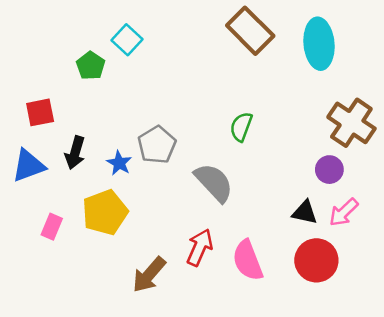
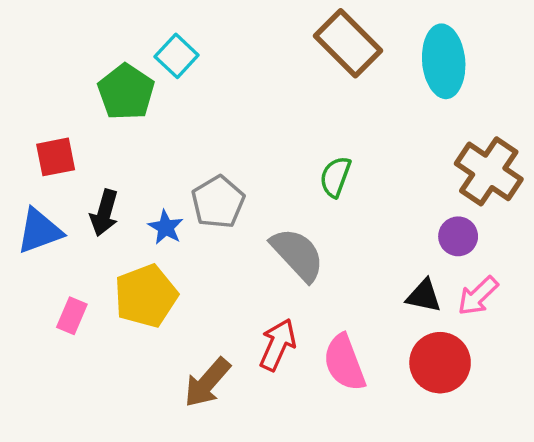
green pentagon: (91, 66) -> (126, 92), size x1.4

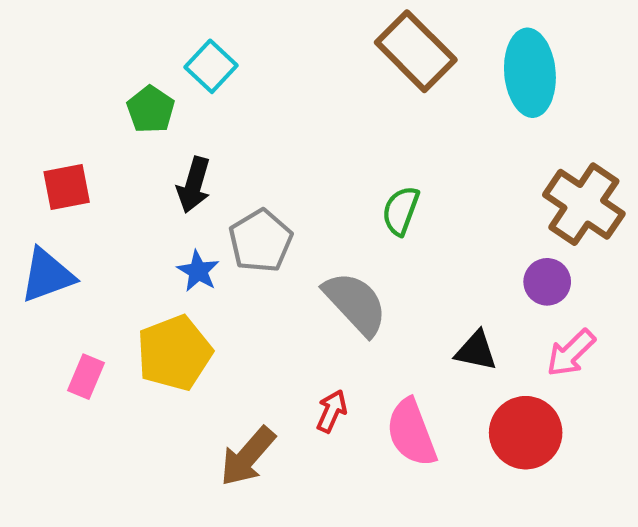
green pentagon: (126, 92) -> (151, 109), size x0.7
black arrow: (104, 213) -> (194, 185), moved
black triangle: (424, 296) -> (476, 351), moved
red arrow: (278, 345) -> (332, 411), size x0.7

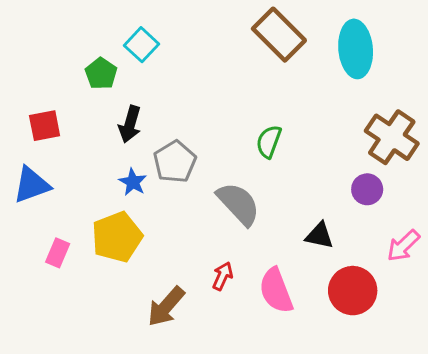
pink arrow: (571, 353) -> (403, 246), moved

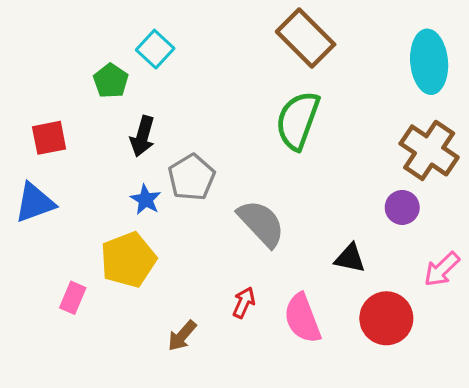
cyan ellipse: (356, 49) -> (429, 62), moved
green semicircle: (269, 142) -> (298, 120), moved, size x1.6
pink rectangle: (58, 253) -> (73, 298), moved
brown arrow: (166, 306) -> (182, 336), size x0.7

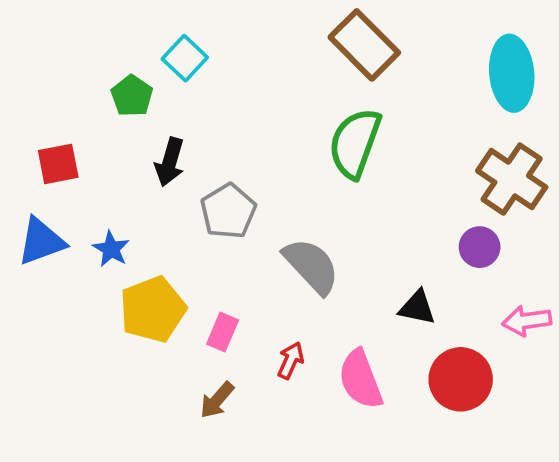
blue star: (146, 200) -> (111, 249), moved
pink arrow: (442, 269) -> (527, 321), turned 36
pink rectangle: (73, 298) -> (223, 332), moved

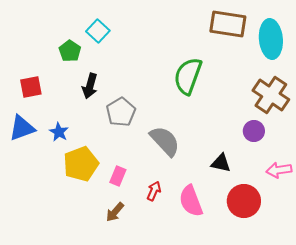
brown rectangle: (364, 45) -> (228, 24), moved, turned -36

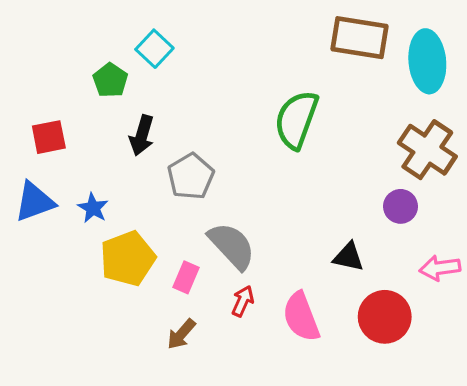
gray semicircle: (165, 141) -> (232, 246), moved

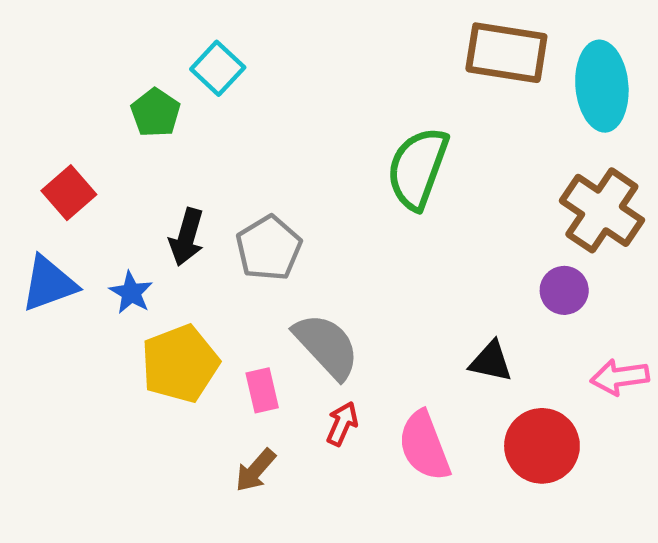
black arrow: (142, 135) -> (187, 237), moved
red square: (49, 137) -> (69, 193), turned -30
pink rectangle: (186, 277) -> (262, 390), turned -36

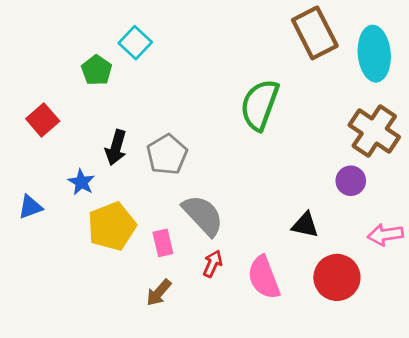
brown rectangle: (506, 53) -> (315, 33), turned 54
blue triangle: (49, 284) -> (30, 207), moved, size x0.7

